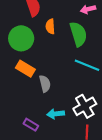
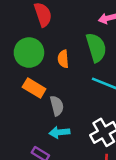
orange semicircle: (50, 26) -> (63, 59), moved
cyan arrow: (56, 114) -> (59, 132), moved

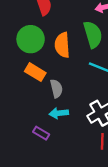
orange semicircle: (63, 59) -> (62, 45), size x1.5

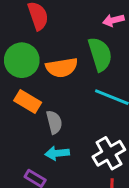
orange semicircle: (62, 45) -> (62, 68), turned -95

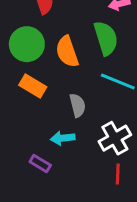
orange semicircle: (62, 68) -> (67, 52), turned 80
gray semicircle: (54, 122) -> (78, 105), moved

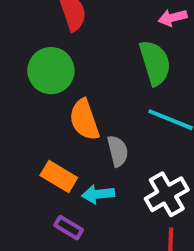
orange semicircle: (67, 52) -> (84, 120), moved
orange rectangle: (33, 86) -> (59, 177), moved

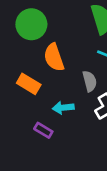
gray semicircle: (118, 151) -> (90, 81), moved
orange rectangle: (59, 177) -> (29, 84), moved

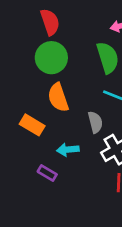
green circle: (31, 24) -> (51, 58), moved

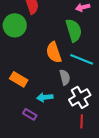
green circle: (51, 58) -> (15, 25), moved
orange semicircle: (58, 97) -> (54, 52), moved

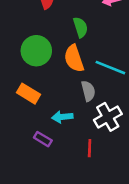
green circle: (15, 25) -> (36, 51), moved
green semicircle: (74, 30) -> (80, 27), moved, size x0.7
red line: (82, 121) -> (90, 148), moved

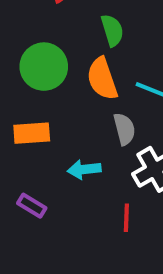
orange rectangle: (29, 94) -> (32, 133), turned -35
purple rectangle: (43, 139) -> (32, 206), moved

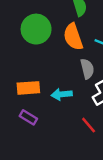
orange rectangle: (32, 133) -> (28, 88), moved
red line: (126, 218) -> (89, 125), turned -42

